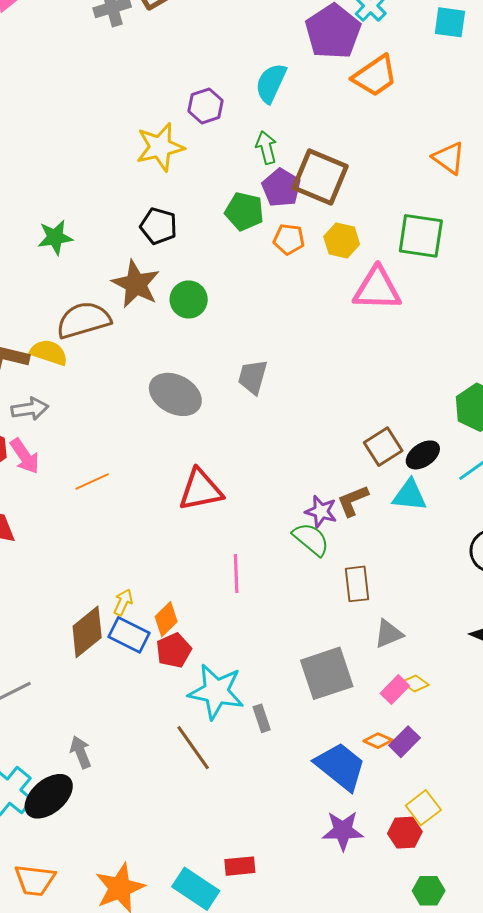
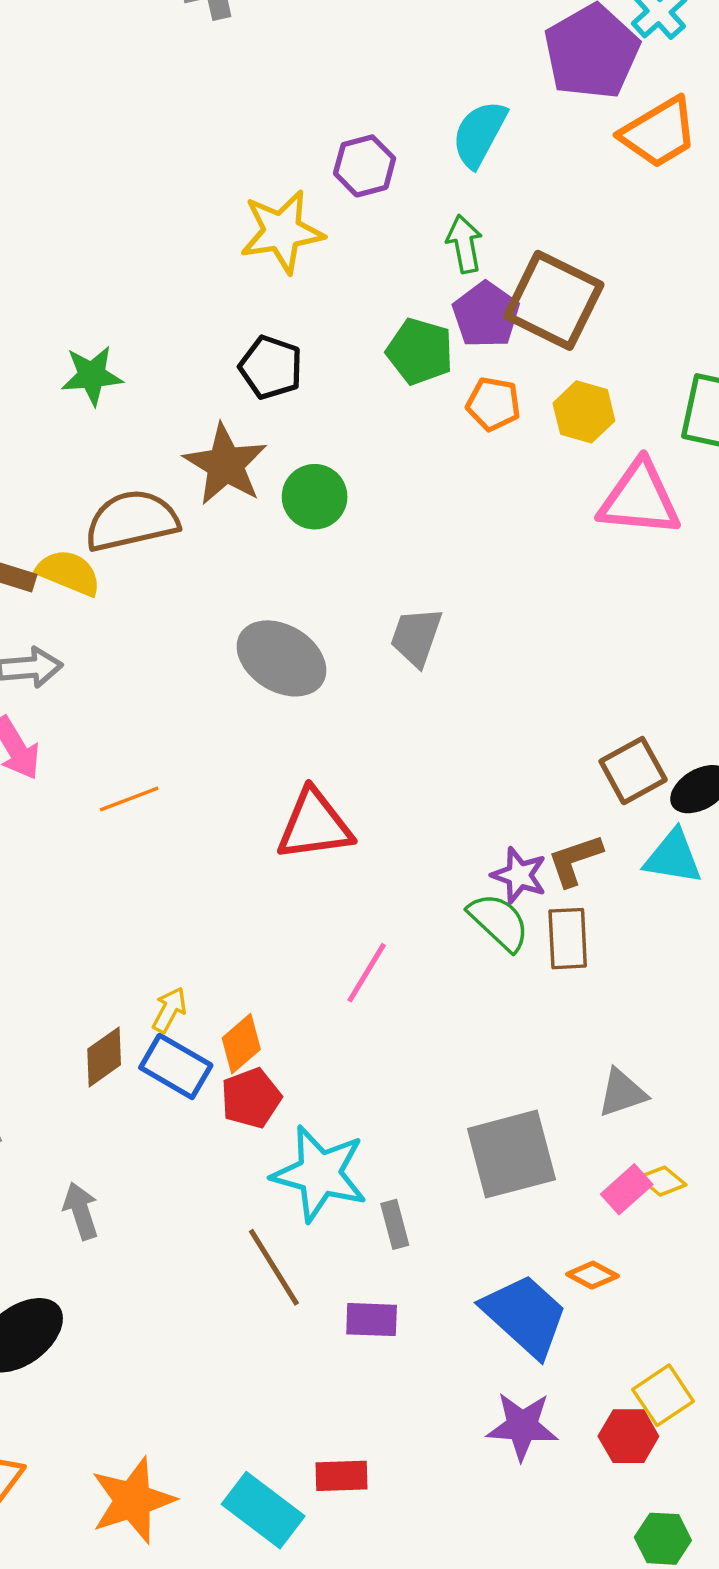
pink line: (236, 573) -> (367, 973), turned 30
brown rectangle: (357, 584) -> (568, 939), moved
brown diamond: (87, 632) -> (104, 1057), size x0.7
purple rectangle: (405, 742) -> (372, 1320), moved, turned 44
gray arrow: (81, 752) -> (81, 1211), moved

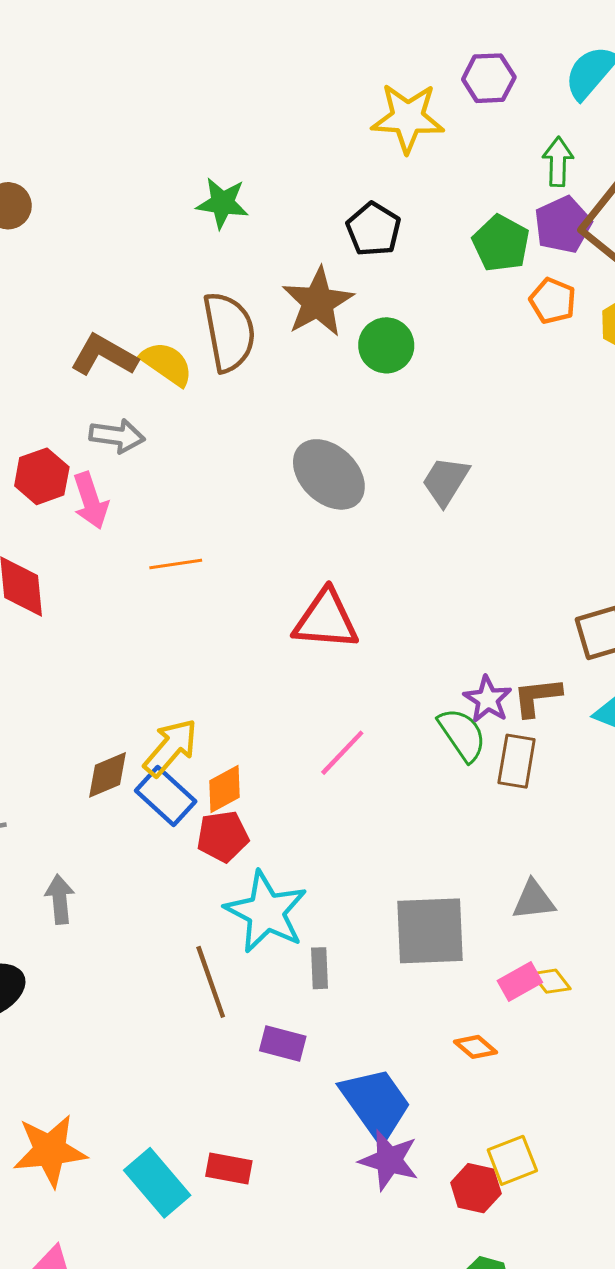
brown semicircle: (132, 521) -> (229, 332), turned 80
yellow arrow: (169, 1010) -> (171, 748), size x1.6
blue trapezoid: (525, 1315) -> (376, 1103), moved

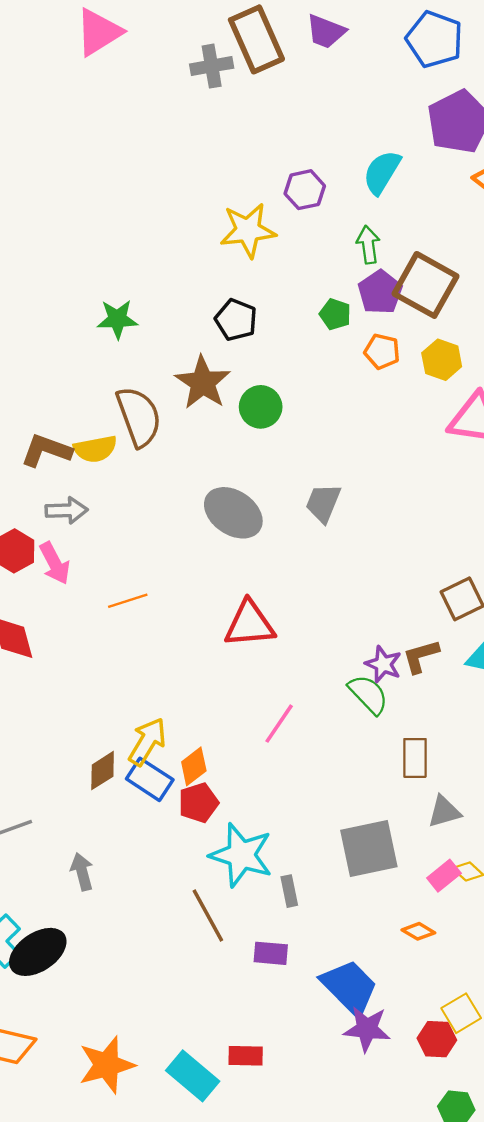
green pentagon: (501, 243) -> (335, 314), size x0.7
yellow semicircle: (167, 364) -> (95, 449), turned 144
brown rectangle: (517, 761) -> (415, 758), moved

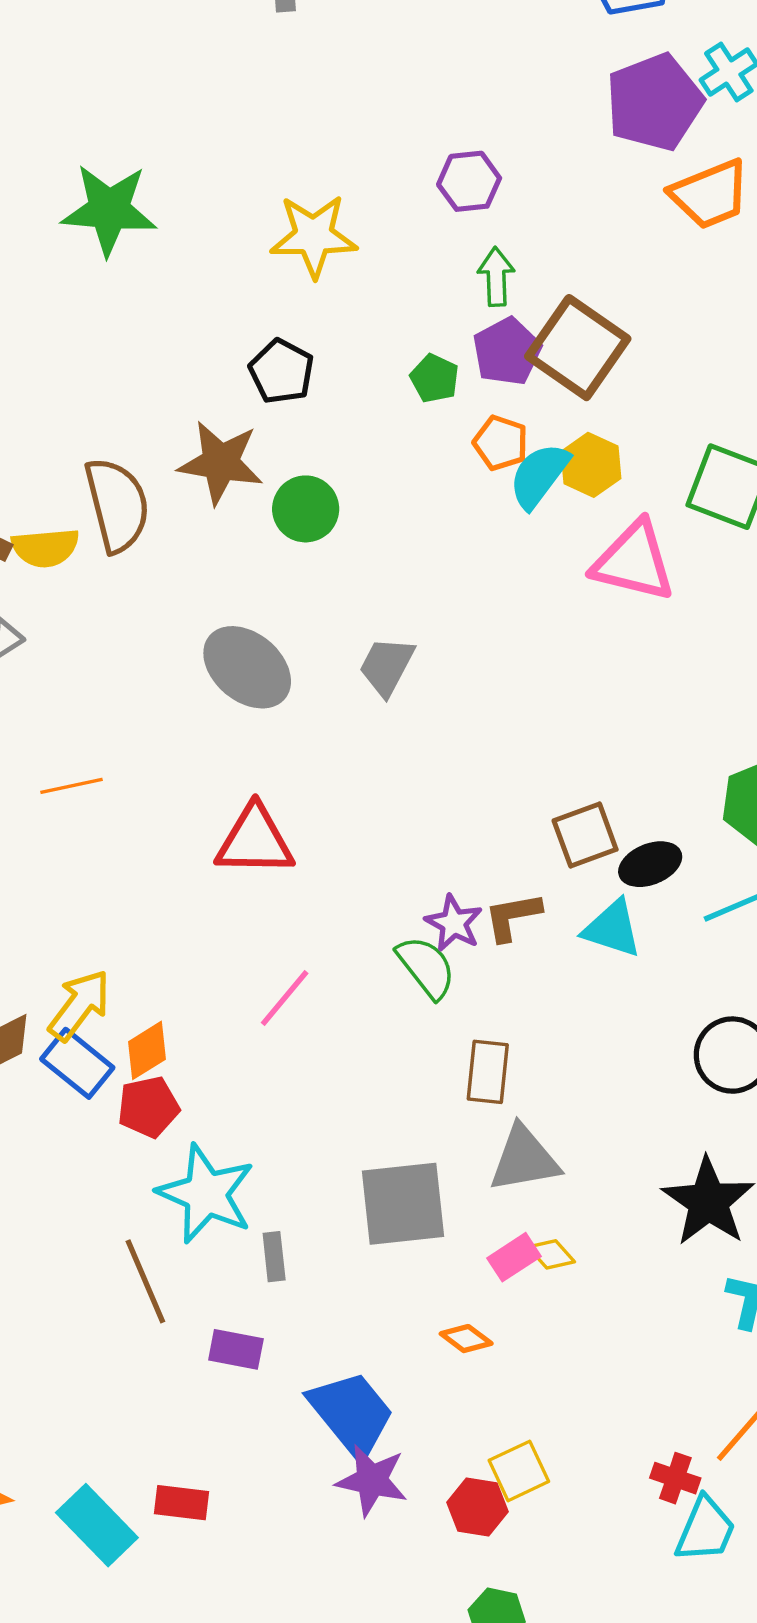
cyan semicircle: (382, 172) -> (539, 475), moved
purple hexagon: (305, 190) -> (469, 181), moved
green star: (117, 319) -> (109, 210), moved, size x1.5
brown star: (203, 383) -> (221, 463), turned -30
gray triangle: (444, 812) -> (524, 1159), size x1.4

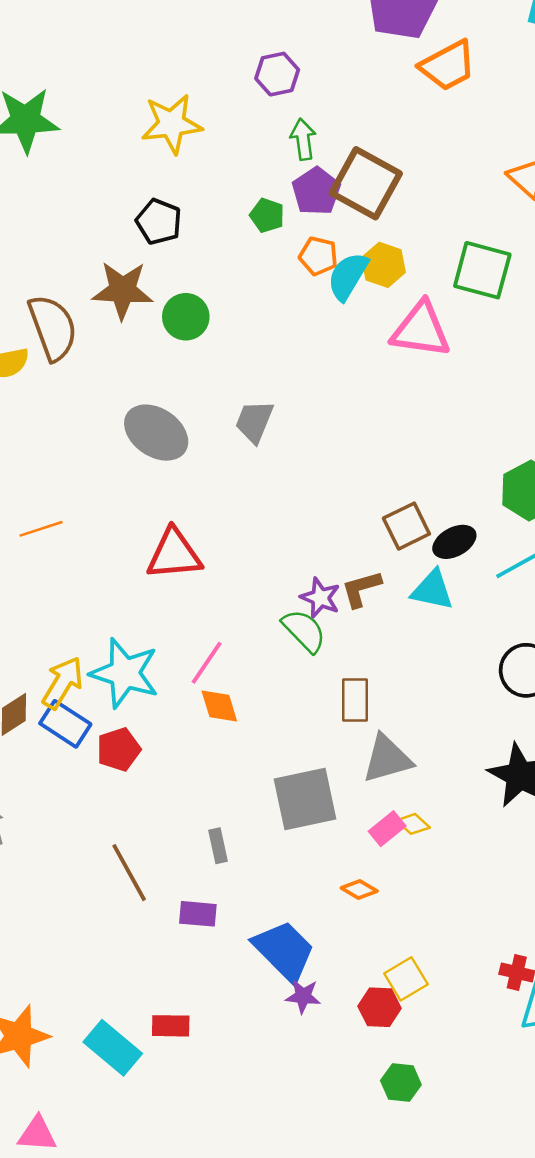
orange diamond: (147, 1050) -> (219, 706), moved, turned -69
cyan star: (206, 1194) -> (125, 673), moved
purple star: (372, 1480) -> (303, 996), size x0.7

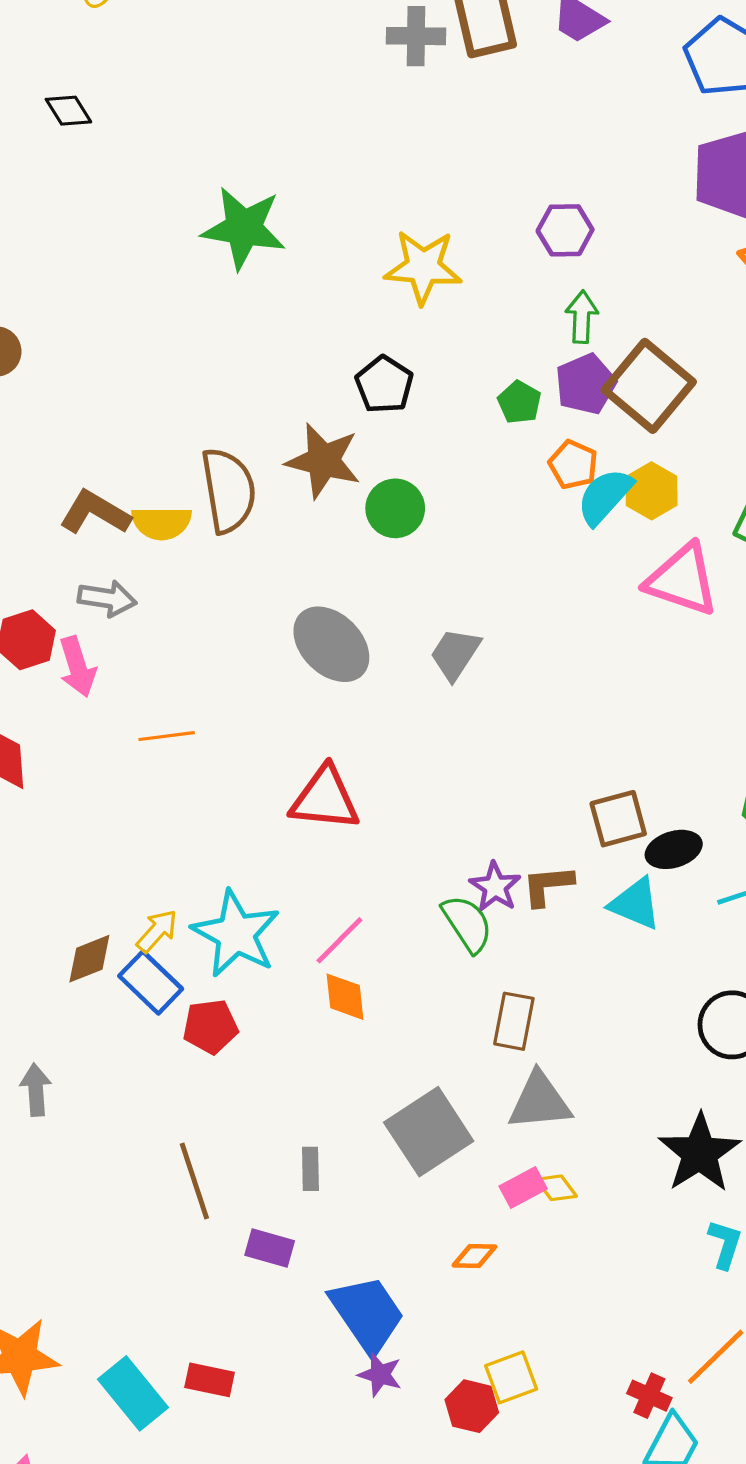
yellow arrow: (63, 683) -> (157, 931), size x0.7
gray square: (305, 799) -> (429, 1132), turned -32
orange diamond: (359, 889) -> (474, 1256), turned -40

